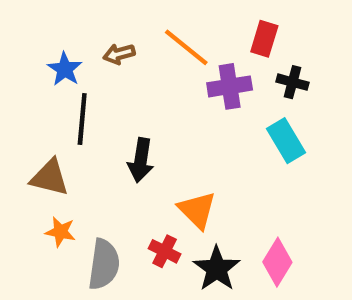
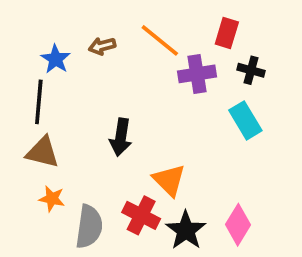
black line: (82, 119) -> (39, 102), moved
red cross: (165, 251) -> (141, 215), size x1.4

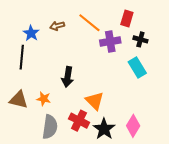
brown triangle: (43, 152) -> (19, 100), moved
orange star: (52, 199) -> (44, 99), moved

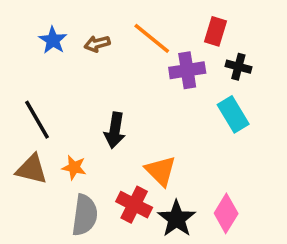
blue star: (31, 33) -> (53, 40), moved
black line: (22, 57) -> (37, 120), moved, turned -35

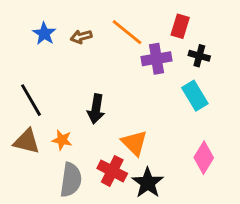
pink diamond: (226, 213) -> (204, 158), moved

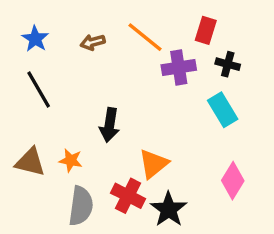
blue star: (44, 34) -> (35, 39), moved
black line: (31, 100) -> (39, 89), moved
orange triangle: (134, 143) -> (153, 164), turned 36

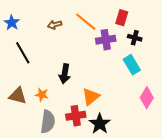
blue star: (35, 39) -> (12, 23), moved
pink diamond: (233, 181) -> (147, 98), moved
red cross: (128, 196) -> (76, 116), turned -36

